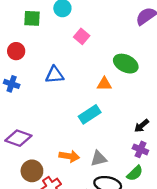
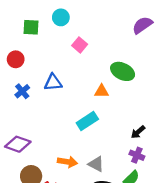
blue cross: (12, 84) -> (22, 91), moved, turned 32
gray triangle: (99, 158) -> (96, 164), turned 42

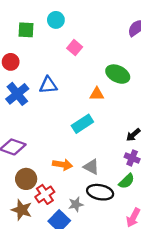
blue cross: (22, 91) -> (17, 94), size x1.5

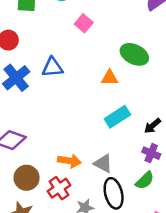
cyan rectangle: (82, 124) -> (117, 117), moved
black ellipse: (100, 192) -> (114, 193), turned 65
red cross: (45, 194) -> (59, 188), moved

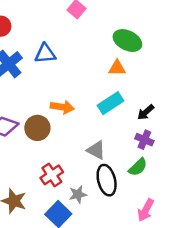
orange triangle: (110, 78) -> (117, 68), moved
orange arrow: (69, 161) -> (62, 107), moved
brown circle: (27, 178) -> (37, 128), moved

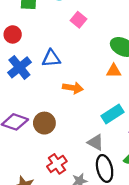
cyan rectangle: (110, 103) -> (113, 114), moved
orange arrow: (62, 107) -> (73, 88), moved

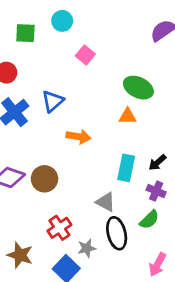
blue triangle: (51, 58) -> (53, 101), turned -36
cyan rectangle: (113, 114) -> (126, 168), turned -45

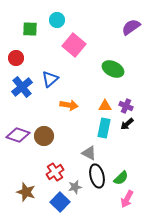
pink square: (85, 55) -> (74, 45), size x1.6
orange triangle: (128, 116) -> (105, 106), moved
purple cross: (156, 191) -> (126, 106), moved
green semicircle: (149, 220) -> (121, 178), moved

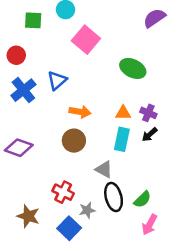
brown circle: (44, 136) -> (74, 141), moved
red cross: (55, 172) -> (63, 192), turned -30

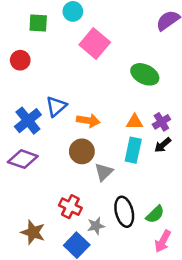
blue triangle: (57, 80) -> (56, 106), moved
blue cross: (23, 90) -> (28, 121), moved
purple cross: (148, 113) -> (161, 122), turned 35
gray triangle: (104, 169) -> (104, 172), moved, turned 48

